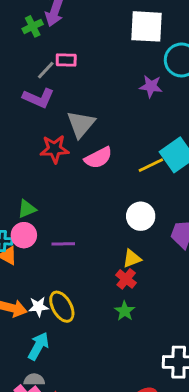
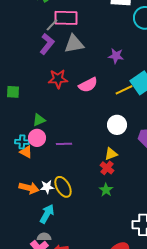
pink rectangle: (66, 60) -> (66, 18), size x1.6
purple star: (151, 86) -> (116, 56), moved
purple L-shape: (38, 98) -> (47, 44), turned -75
gray triangle: (81, 124) -> (74, 44), moved, turned 40

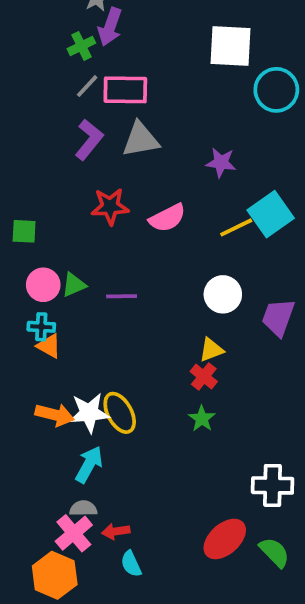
gray line: (52, 25) -> (87, 86), moved
pink circle: (37, 138) -> (43, 285), moved
purple line: (64, 144) -> (122, 296), moved
white star: (47, 187) -> (89, 413), size x1.5

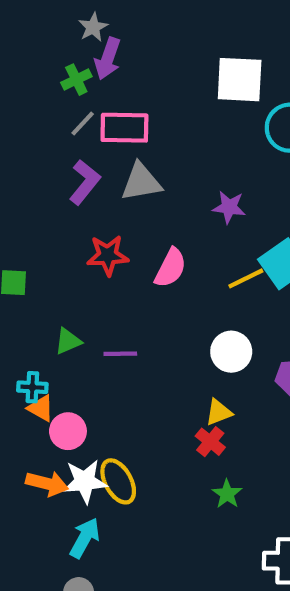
pink semicircle: (167, 218) -> (171, 268), turned -36
pink circle: (43, 285) -> (68, 431), moved
green star: (202, 419) -> (227, 494), moved

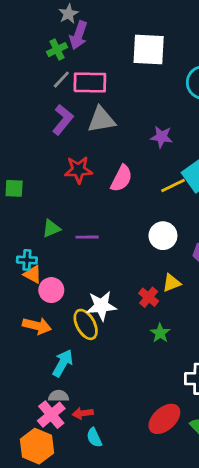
white square: (240, 80) -> (149, 50), moved
yellow triangle: (219, 412) -> (172, 283), moved
white star: (85, 481) -> (101, 306), moved

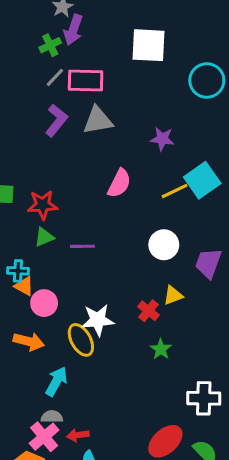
red star: (78, 170) -> (43, 205), moved

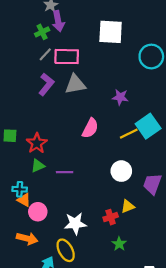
purple arrow: (73, 30) -> (58, 21), turned -30
red star: (43, 205) -> (37, 143), turned -30
red cross: (148, 311) -> (111, 217), turned 32
yellow ellipse: (81, 340) -> (66, 250), moved

